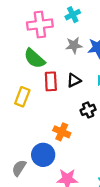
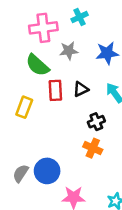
gray star: (74, 45) -> (69, 51), moved
orange cross: (62, 132) -> (93, 148), moved
gray semicircle: (19, 168) -> (21, 173), moved

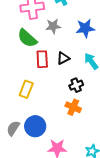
yellow rectangle: (24, 107) -> (26, 89), moved

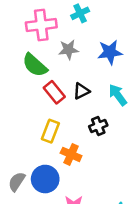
red rectangle: (42, 59) -> (54, 92), turned -36
yellow rectangle: (26, 89) -> (50, 131), moved
orange cross: (73, 107) -> (71, 154), moved

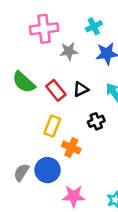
cyan cross: (80, 13) -> (94, 26), moved
green semicircle: (35, 65) -> (24, 82), moved

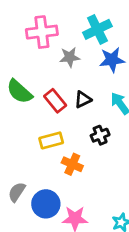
cyan cross: (94, 26) -> (97, 29), size x1.5
yellow rectangle: (52, 126) -> (51, 140), turned 54
blue circle: (48, 170) -> (46, 204), moved

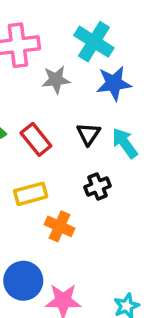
cyan cross: (97, 29) -> (94, 42), turned -32
black triangle: (83, 99) -> (88, 134), moved, turned -30

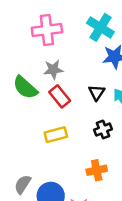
gray star: (56, 80) -> (53, 70), moved
orange cross: (59, 226) -> (97, 170), moved, turned -36

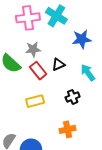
cyan cross: (100, 27) -> (56, 16), moved
black triangle: (97, 93) -> (58, 65), moved, turned 32

